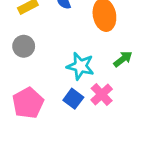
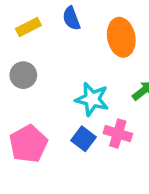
pink cross: (102, 94) -> (118, 134), turned -30

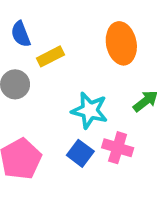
blue semicircle: (71, 18) -> (21, 34), moved
yellow rectangle: (28, 27) -> (50, 56), moved

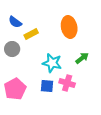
blue semicircle: (21, 34) -> (15, 22), turned -32
blue square: (80, 153) -> (47, 86), turned -32

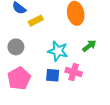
gray circle: (12, 49) -> (16, 47), moved

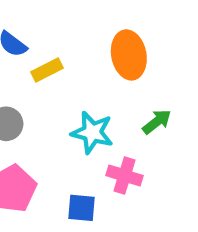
blue square: (53, 75) -> (81, 208), moved

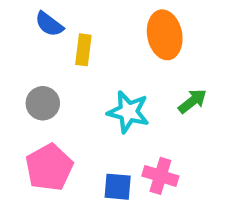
yellow rectangle: (47, 70) -> (83, 50), turned -56
pink cross: (125, 176) -> (160, 176), moved

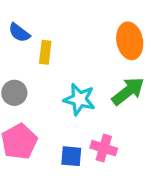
orange ellipse: (165, 35) -> (130, 41), moved
green arrow: (192, 101) -> (128, 91), size x1.5

